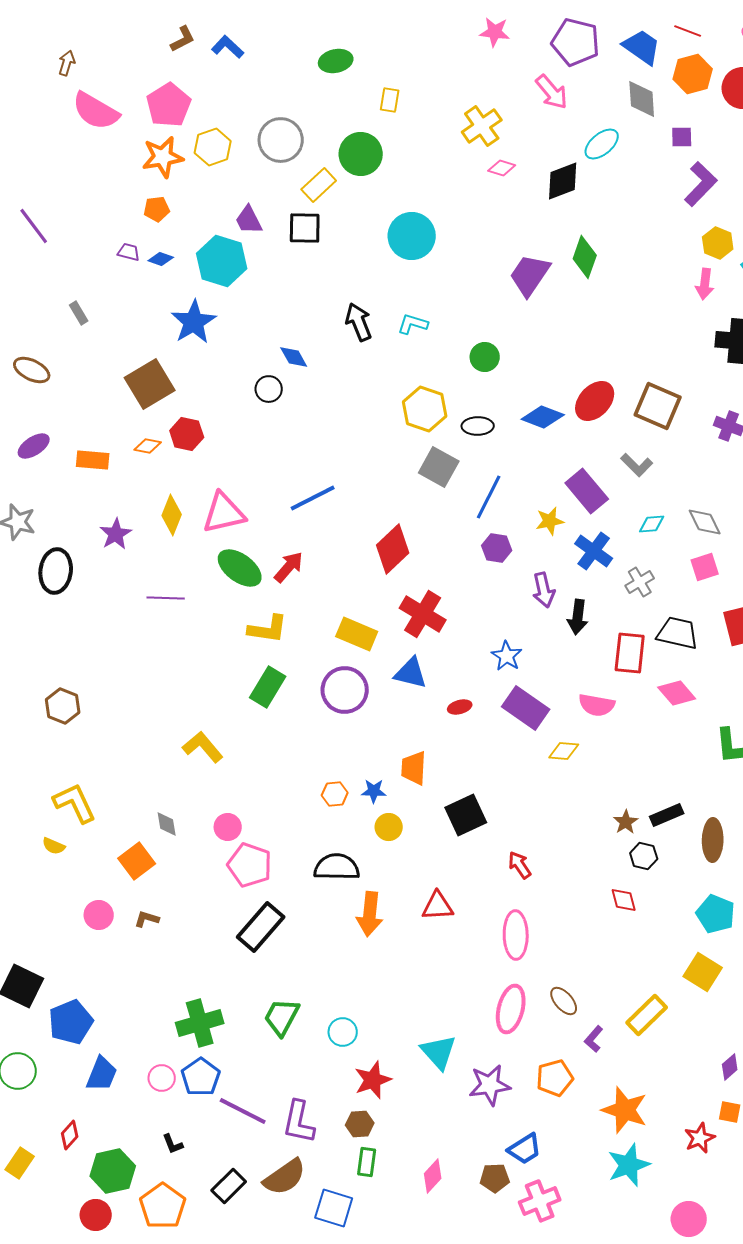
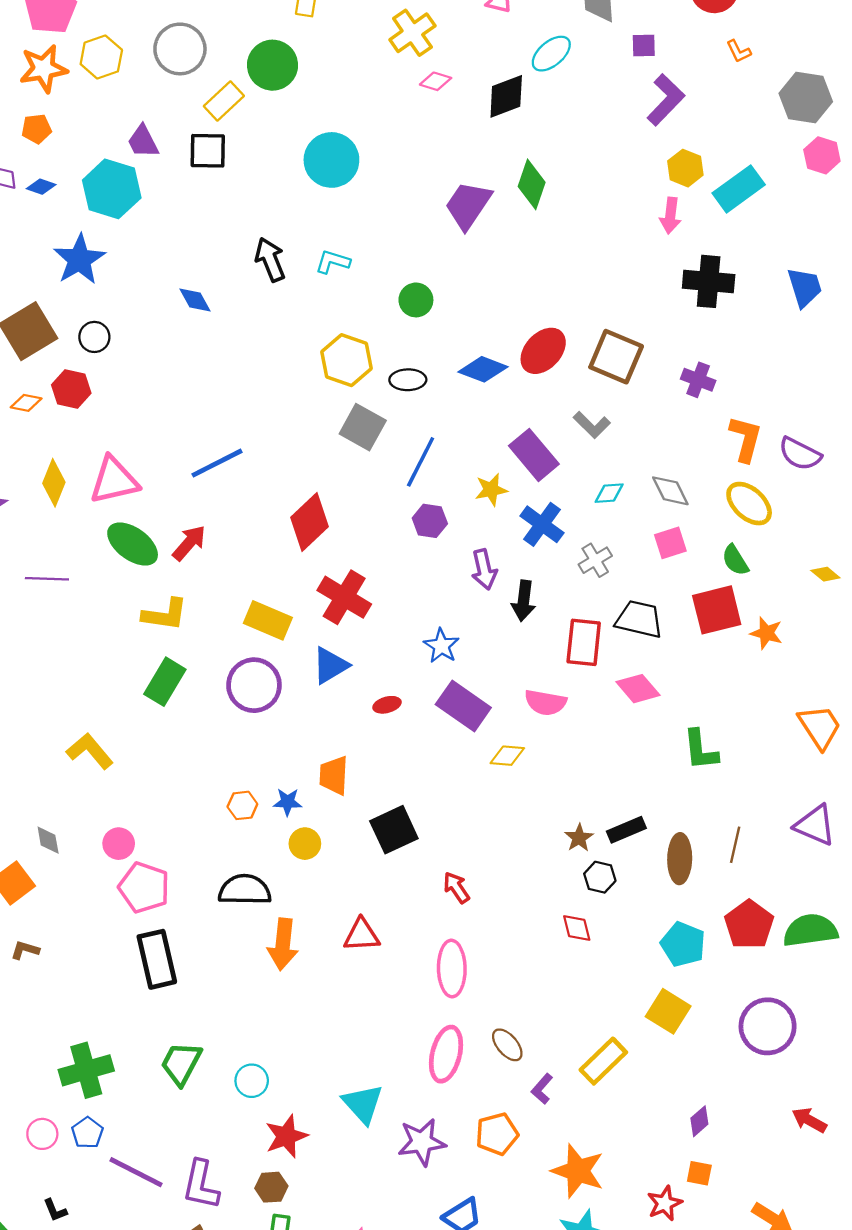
black circle: (269, 389) -> (94, 337), moved
blue triangle: (411, 673) -> (330, 665), turned -45
black rectangle: (261, 927) -> (157, 959), turned -54
blue pentagon: (201, 1077) -> (87, 1133), size x0.7

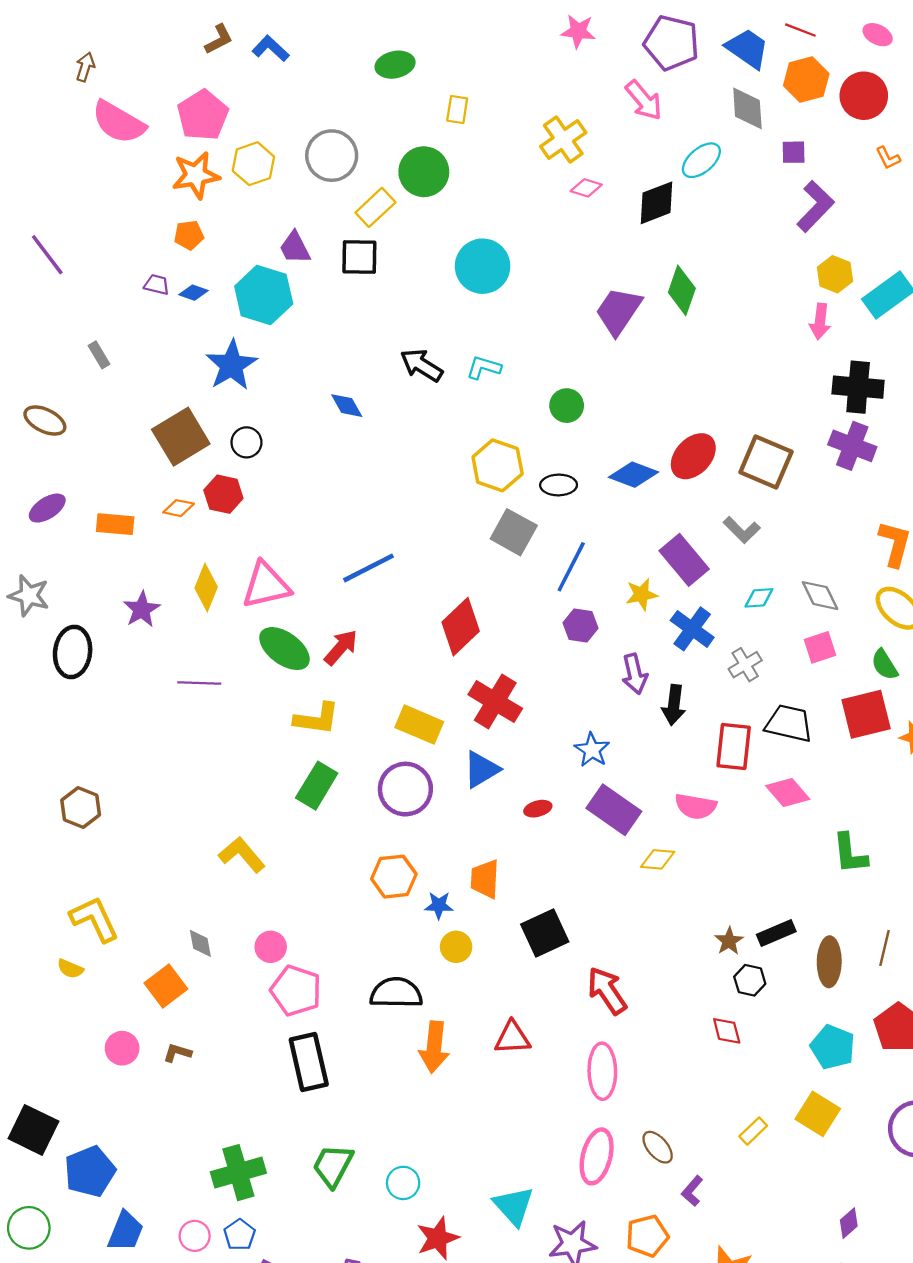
black arrow: (270, 259) -> (422, 365), turned -36
purple cross: (698, 380) -> (852, 446), moved, size x1.4
orange hexagon: (242, 805) -> (394, 877), moved, size x1.5
red arrow: (456, 888) -> (607, 991), size x1.5
yellow rectangle: (603, 1061) -> (753, 1131), moved, size x0.6

